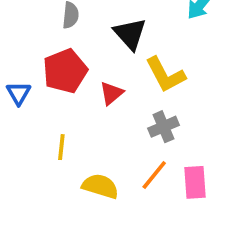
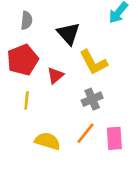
yellow line: (61, 147) -> (27, 100), moved

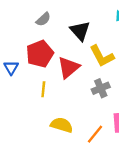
gray semicircle: (27, 20) -> (43, 19), turned 42
red triangle: (55, 76) -> (69, 68), size x1.5
orange line: (86, 133) -> (95, 134), moved

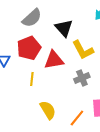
gray semicircle: (43, 19) -> (32, 18), size x1.5
red triangle: (69, 68) -> (54, 60), turned 30
yellow semicircle: (62, 125) -> (48, 110), turned 42

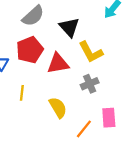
yellow line: (32, 79) -> (22, 93), moved
yellow semicircle: (48, 110) -> (58, 107), moved

